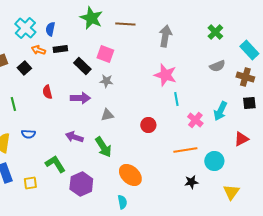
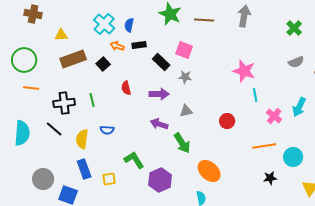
gray arrow: (165, 36) -> (244, 16), moved
purple arrow: (74, 137) -> (159, 124), moved

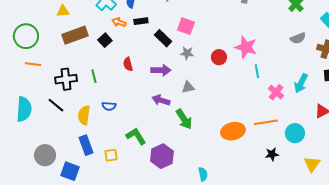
red circle: (227, 121) -> (219, 57), moved
orange ellipse: (209, 171) -> (233, 131), moved, turned -55

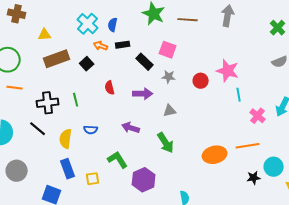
purple arrow: (161, 100) -> (131, 128), moved
cyan circle: (295, 133) -> (274, 167), moved
gray circle: (45, 155) -> (17, 171), moved

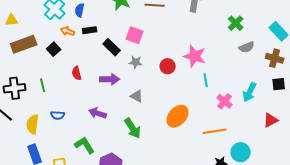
green cross: (278, 28) -> (236, 23), moved
gray triangle: (170, 111) -> (137, 96), turned 40
orange ellipse: (215, 155) -> (178, 116), moved, turned -35

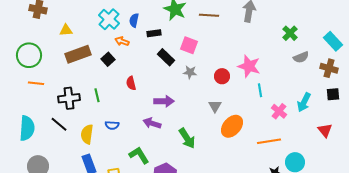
black rectangle: (90, 30) -> (154, 33), moved
purple arrow: (110, 79) -> (164, 101), moved
gray triangle: (137, 96) -> (215, 106), moved, turned 32
red triangle: (271, 120) -> (325, 130), turned -42

